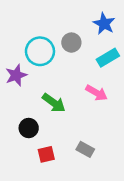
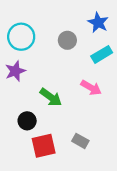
cyan circle: (40, 51) -> (21, 37), moved
red square: (46, 154) -> (44, 146), size x1.5

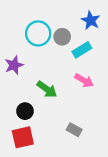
cyan circle: (21, 37) -> (38, 33), moved
cyan rectangle: (102, 54) -> (82, 50), moved
red square: (44, 146) -> (23, 137), moved

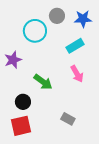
blue star: (91, 20) -> (83, 19), turned -30
gray circle: (62, 37) -> (57, 16), moved
pink arrow: (84, 81) -> (77, 74), turned 30

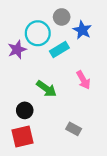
blue star: (83, 19) -> (82, 30), moved, turned 30
cyan rectangle: (75, 46) -> (59, 50), moved
purple star: (13, 60) -> (17, 50), moved

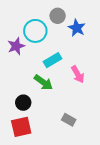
cyan rectangle: (59, 50) -> (53, 60), moved

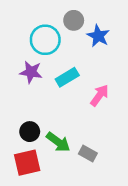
purple star: (16, 46) -> (31, 72), moved, turned 30
pink arrow: (78, 74) -> (100, 95), turned -114
green arrow: (43, 82) -> (58, 142), moved

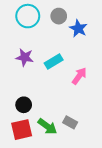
cyan circle: (45, 40) -> (28, 16), moved
green arrow: (58, 142) -> (47, 126), moved

